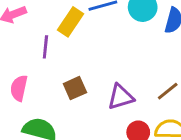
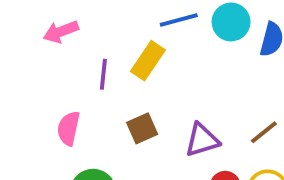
yellow rectangle: (70, 22) -> (148, 61), moved

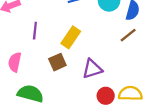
yellow rectangle: (148, 61) -> (71, 37), moved
brown line: (264, 132) -> (128, 35), moved

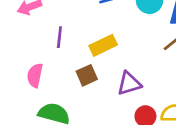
yellow rectangle: (71, 37) -> (103, 45), turned 30

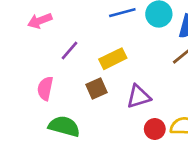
purple line: (59, 37) -> (70, 51), turned 35

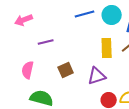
purple line: (70, 51) -> (46, 42), turned 35
yellow rectangle: (113, 59) -> (107, 48), moved, turned -66

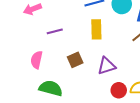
yellow rectangle: (107, 48) -> (96, 29), moved

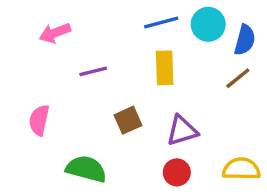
pink semicircle: (37, 60) -> (39, 120), moved
red circle: (119, 90) -> (177, 172), moved

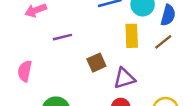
yellow rectangle: (165, 68) -> (132, 36), moved
brown square: (128, 120) -> (96, 63), moved

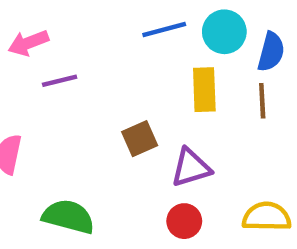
purple line: (62, 37) -> (60, 81), moved
brown line: (163, 42) -> (262, 101), turned -54

